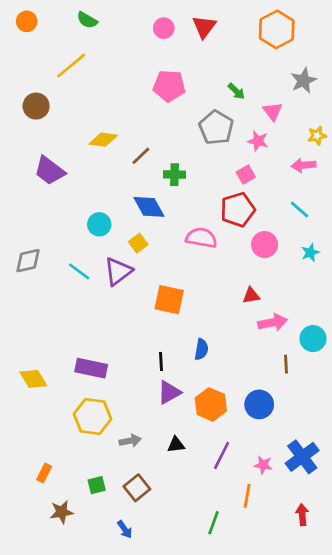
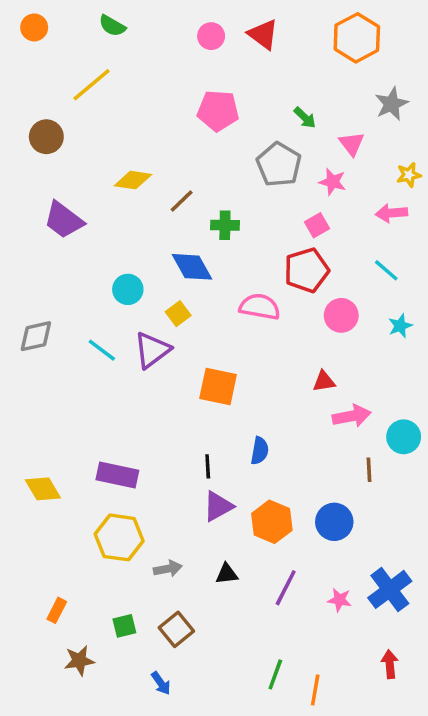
red triangle: (204, 27) -> (263, 34), turned -30
orange line: (247, 496) -> (315, 690), moved

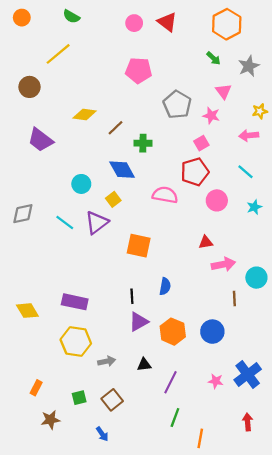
green arrow: (305, 118) -> (213, 58), moved
purple line: (286, 588) -> (171, 382), moved
green line: (275, 674) -> (175, 417), moved

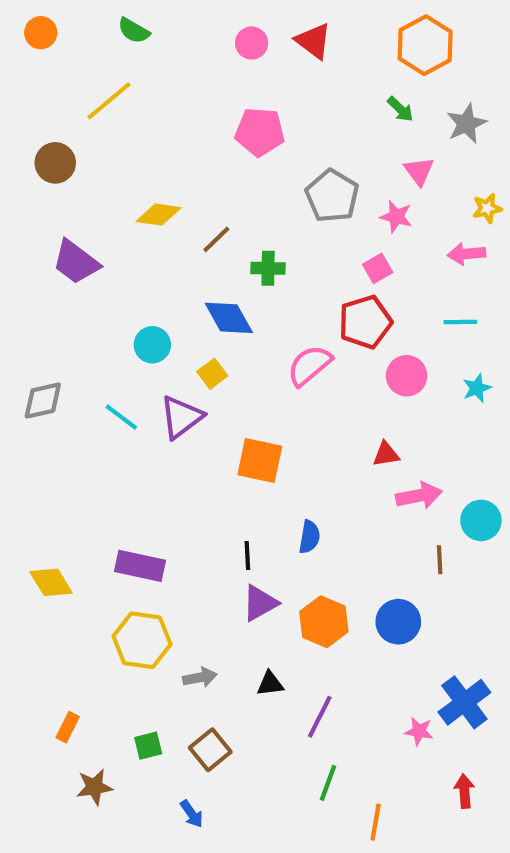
cyan line: (245, 172) -> (460, 322), turned -42
pink semicircle: (165, 195) -> (309, 365), turned -50
pink star: (216, 381) -> (419, 731), moved

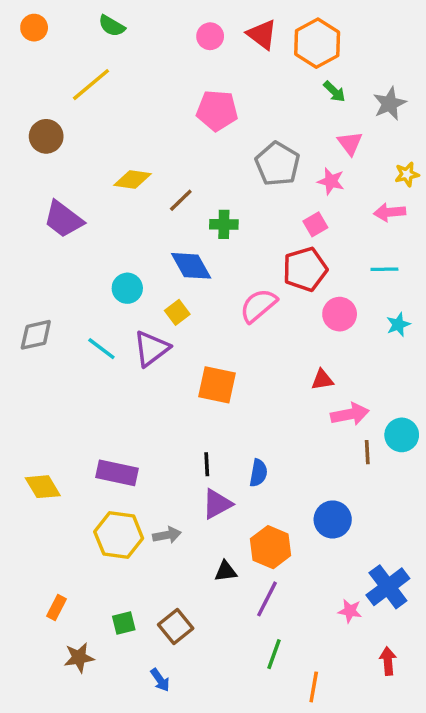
orange hexagon: (425, 45) -> (317, 43), moved
blue semicircle: (309, 537) -> (258, 473), moved
brown line: (440, 560) -> (367, 452), moved
orange hexagon: (324, 622) -> (271, 547), moved
gray arrow: (200, 677) -> (167, 535), moved

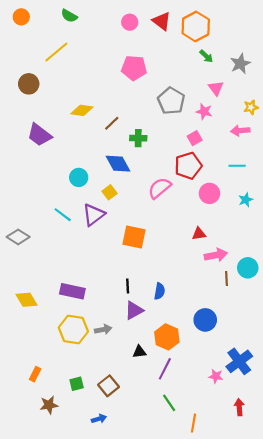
gray diamond: (36, 335) -> (18, 237), moved, turned 45
green line: (274, 654) -> (169, 403), turned -54
blue arrow: (160, 680) -> (99, 419), turned -72

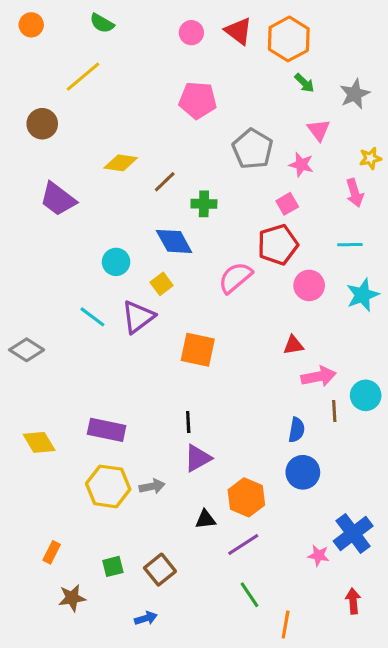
pink arrow: (240, 131) -> (355, 193), turned -102
cyan star: (246, 200) -> (363, 295), size x1.5
blue semicircle: (159, 291) -> (297, 430), moved
purple line: (165, 369) -> (243, 544), turned 30

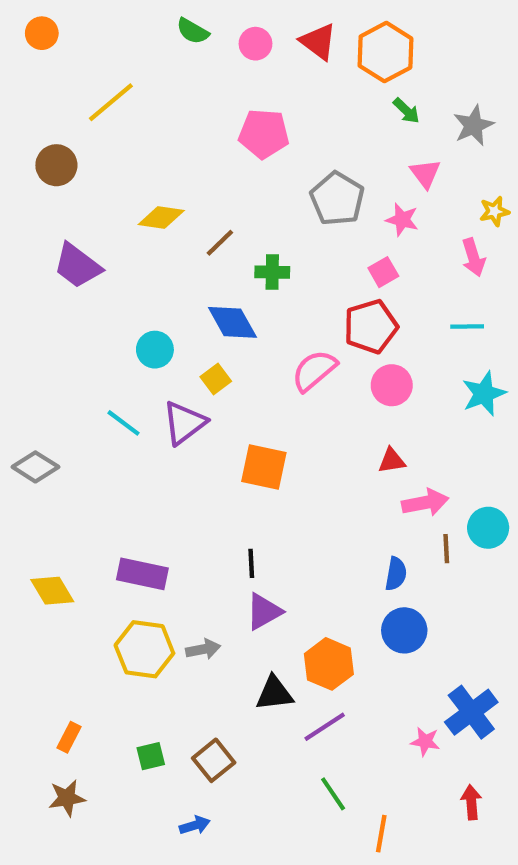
green semicircle: (102, 23) -> (193, 31), moved
pink circle: (309, 285) -> (392, 385), moved
black triangle: (206, 519) -> (274, 693), size x1.4
brown star: (72, 598) -> (67, 798), moved

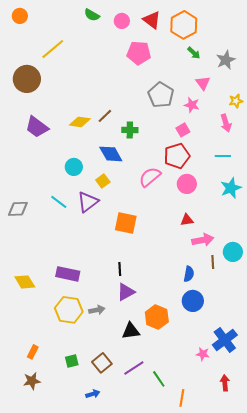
pink pentagon: (264, 134) -> (139, 53), moved
brown circle: (56, 165) -> (27, 79), size x1.4
yellow diamond: (161, 218) -> (80, 122), moved
gray diamond: (35, 467) -> (18, 209), moved, turned -35
purple line: (325, 727) -> (134, 368), moved

